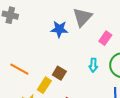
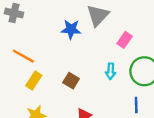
orange line: (19, 69) -> (23, 56), moved
yellow rectangle: (44, 85) -> (34, 81), moved

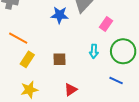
brown square: (71, 81) -> (60, 59), turned -32
blue line: (136, 105) -> (116, 81), turned -64

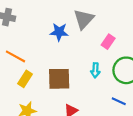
brown square: (60, 59) -> (59, 79), size x1.6

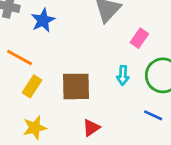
blue star: (59, 32) -> (43, 20), moved, turned -30

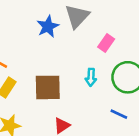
blue star: (43, 20) -> (48, 26), moved

